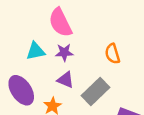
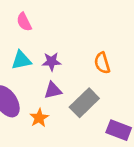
pink semicircle: (60, 22) -> (24, 22), moved, size x0.6
purple triangle: (66, 80) -> (53, 90), turned -36

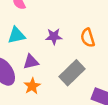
purple star: (51, 62) -> (54, 37), moved
purple triangle: (53, 90) -> (31, 62), moved

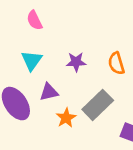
cyan triangle: (16, 35) -> (32, 60), turned -42
orange star: (32, 86) -> (66, 118), moved

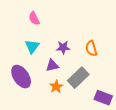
purple triangle: (49, 92) -> (52, 66), moved

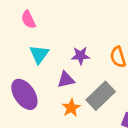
pink semicircle: (34, 18) -> (28, 20), moved

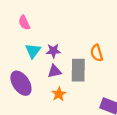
purple star: (81, 56) -> (53, 51), moved
gray rectangle: (101, 96) -> (78, 70), moved, turned -45

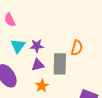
orange semicircle: (97, 53) -> (77, 48), turned -147

